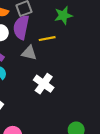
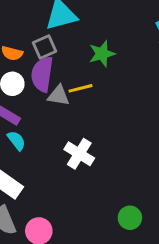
gray triangle: (29, 53) -> (59, 96), moved

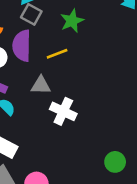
gray square: (45, 47) -> (31, 14), moved, turned -30
gray triangle: (59, 96) -> (41, 85), moved

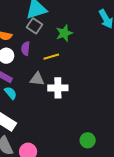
purple semicircle: (22, 46) -> (26, 49), size x0.6
white cross: (63, 111) -> (58, 88), moved, turned -30

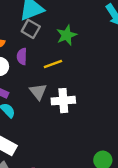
gray triangle: (37, 79) -> (38, 92), turned 49

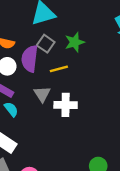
gray square: (31, 29) -> (46, 44), moved
purple semicircle: (22, 56) -> (30, 59), size x1.6

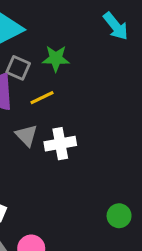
green star: (75, 42) -> (56, 58), turned 30

